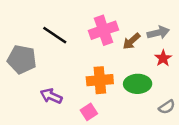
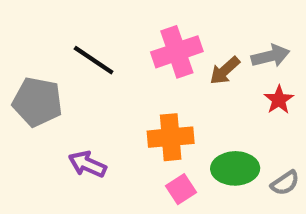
green ellipse: (138, 84) -> (235, 168), moved
pink square: (89, 112) -> (181, 189), moved

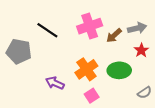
orange cross: (171, 137) -> (86, 69), turned -30
purple arrow: (87, 164) -> (55, 83), moved
green ellipse: (235, 168) -> (119, 70), moved

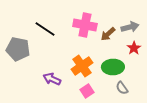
pink cross: (90, 26) -> (85, 25), turned 30
gray semicircle: (145, 93) -> (122, 88), moved, turned 88

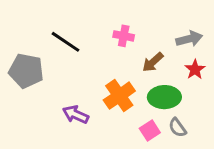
pink cross: (85, 25) -> (124, 36), size x0.6
brown arrow: (108, 34) -> (153, 62), moved
pink square: (87, 91) -> (150, 131), moved

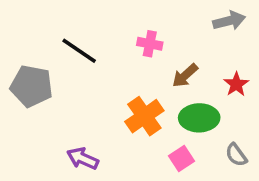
gray arrow: (189, 39) -> (229, 21), moved
purple arrow: (76, 115) -> (83, 158), moved
gray semicircle: (178, 128) -> (236, 155), moved

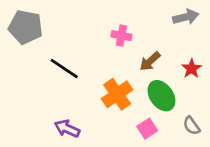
black line: (79, 51) -> (64, 68), moved
gray pentagon: (31, 86) -> (26, 27), moved
green ellipse: (199, 118) -> (161, 96), turned 56

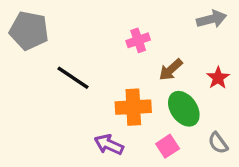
pink cross: (121, 36) -> (138, 40), turned -30
orange cross: (117, 94) -> (133, 107), turned 32
purple arrow: (67, 129) -> (109, 145), moved

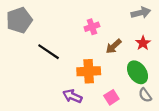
gray pentagon: (29, 31) -> (19, 20), turned -30
red star: (218, 78) -> (143, 43), moved
green ellipse: (184, 109) -> (138, 72), moved

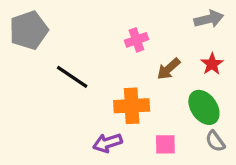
purple arrow: (72, 96) -> (107, 143), turned -42
pink square: (111, 97) -> (165, 144), turned 32

